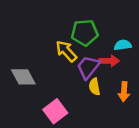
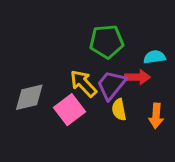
yellow arrow: (66, 51) -> (83, 83), moved
gray diamond: (23, 77) -> (29, 97), turned -75
pink square: (55, 111) -> (69, 110), moved

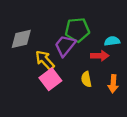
yellow arrow: (83, 83) -> (45, 60), moved
purple trapezoid: (111, 85) -> (65, 46), moved
gray diamond: (29, 97) -> (21, 39), moved

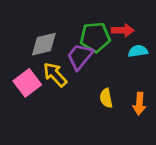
gray diamond: (21, 39) -> (44, 44), moved
red arrow: (100, 56) -> (123, 30), moved
pink square: (50, 79) -> (27, 83), moved

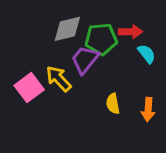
gray diamond: (44, 44) -> (67, 29), moved
cyan semicircle: (138, 51) -> (147, 54), turned 60

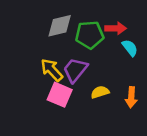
purple trapezoid: (85, 60) -> (75, 70), moved
pink square: (29, 88) -> (60, 95), moved, turned -30
yellow semicircle: (113, 104) -> (100, 92), turned 84

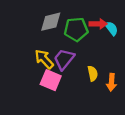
cyan semicircle: (130, 48) -> (111, 28), moved
yellow semicircle: (100, 92) -> (93, 73), moved, turned 96

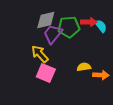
purple trapezoid: (64, 59) -> (53, 34), moved
yellow semicircle: (93, 73) -> (84, 67), turned -88
orange arrow: (111, 82) -> (101, 75), turned -91

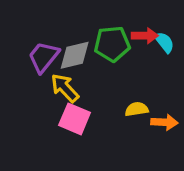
gray diamond: (46, 20) -> (75, 55), moved
purple trapezoid: (53, 34) -> (44, 57), moved

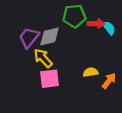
green pentagon: (112, 44) -> (74, 16), moved
pink square: (75, 119) -> (49, 79), turned -30
orange arrow: (164, 122) -> (109, 81), turned -56

